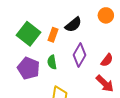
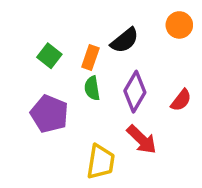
green square: (29, 34) -> (49, 56), size x0.6
green semicircle: (52, 62) -> (92, 88), moved
red arrow: (105, 84) -> (142, 140), moved

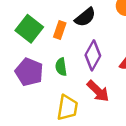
green square: (49, 56) -> (29, 29), size x1.5
green semicircle: (92, 88) -> (61, 67), moved

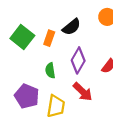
purple pentagon: (29, 72) -> (27, 96), moved

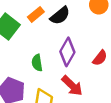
orange rectangle: (49, 38) -> (36, 14), moved, turned 32

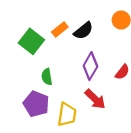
green semicircle: (37, 63) -> (47, 77), moved

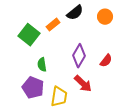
black semicircle: (83, 31) -> (75, 13), moved

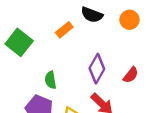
black semicircle: (75, 13) -> (92, 15), turned 60
green square: (29, 35) -> (19, 42), moved

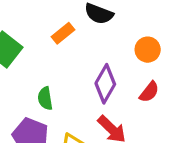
orange circle: (129, 20) -> (148, 50), moved

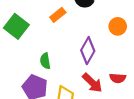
red semicircle: (149, 92) -> (118, 78), moved, turned 56

